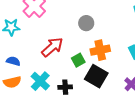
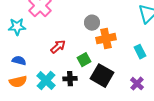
red arrow: (52, 47) -> (58, 47), size x0.7
orange cross: (100, 50) -> (106, 39), moved
black cross: (65, 87) -> (70, 79), moved

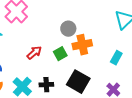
cyan rectangle: (140, 52) -> (116, 58), turned 56
green square: (84, 60) -> (60, 54), moved

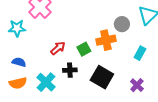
gray circle: (68, 29) -> (122, 24), moved
black cross: (46, 85) -> (70, 70), moved

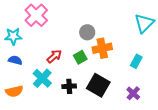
gray circle: (122, 24) -> (87, 32), moved
blue semicircle: (19, 62) -> (15, 60), moved
black cross: (70, 70) -> (69, 86), moved
cyan cross: (46, 82) -> (42, 78), moved

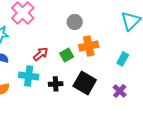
gray circle: (87, 32) -> (75, 22), moved
cyan cross: (42, 78) -> (29, 76), turned -36

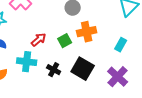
black cross: (56, 84) -> (54, 70), turned 32
purple cross: (120, 91) -> (118, 77), size x1.5

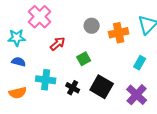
orange cross: (87, 32) -> (119, 33), moved
red arrow: (39, 40) -> (58, 44), moved

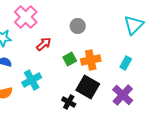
orange cross: (119, 33) -> (91, 60), moved
cyan cross: (46, 80) -> (32, 80), turned -36
black cross: (73, 88) -> (69, 102), moved

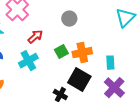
cyan rectangle: (126, 63) -> (110, 63), moved, turned -32
cyan cross: (32, 80) -> (28, 61), moved

